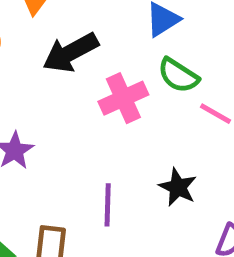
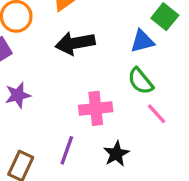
pink cross: (123, 98) -> (96, 108), moved

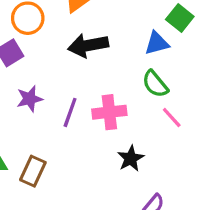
purple line: (67, 150) -> (70, 112), moved

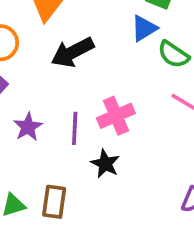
green semicircle: (155, 84) -> (173, 54), moved
black star: (131, 158) -> (105, 164), moved

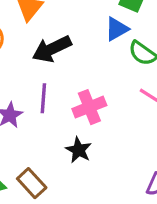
purple line: (75, 128) -> (43, 98), moved
brown rectangle: (54, 202) -> (32, 183), turned -52

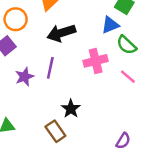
pink cross: (89, 107) -> (96, 61), moved
brown rectangle: (32, 183) -> (55, 131), moved

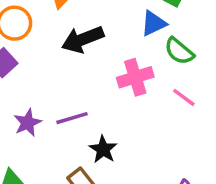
purple line: (50, 68) -> (72, 118), moved, turned 65
purple star: (24, 77) -> (28, 123), moved

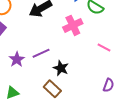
pink line: (184, 97) -> (104, 47), moved

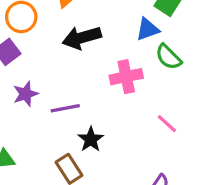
purple star: (17, 59) -> (25, 94), moved

